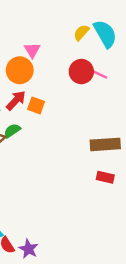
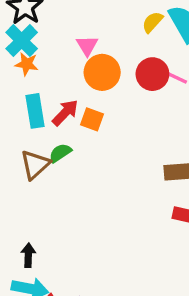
orange circle: (20, 70) -> (102, 72), moved

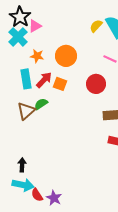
pink triangle: (87, 46) -> (35, 26), moved, turned 32
orange star: (27, 64) -> (37, 56), moved
red circle: (152, 74) -> (96, 84), moved

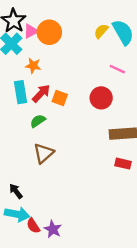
orange circle: (66, 56) -> (49, 32), moved
brown triangle: (26, 111) -> (44, 153), moved
black arrow: (22, 165) -> (16, 191), turned -40

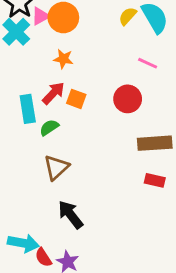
orange star: (33, 66) -> (63, 59), moved
cyan rectangle: (21, 92) -> (28, 109), moved
black arrow: (16, 191) -> (71, 215), moved, size x1.5

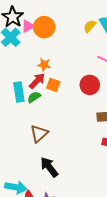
orange star: (63, 59) -> (44, 65), moved
green semicircle: (49, 127) -> (34, 97), moved

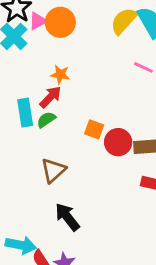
yellow semicircle: (90, 26) -> (124, 21), size x1.5
orange square: (53, 85) -> (94, 129), moved
red circle: (90, 85) -> (118, 142), moved

